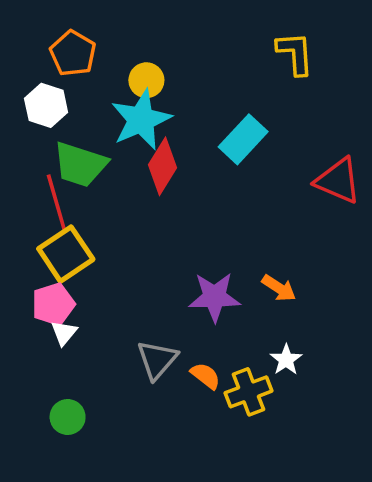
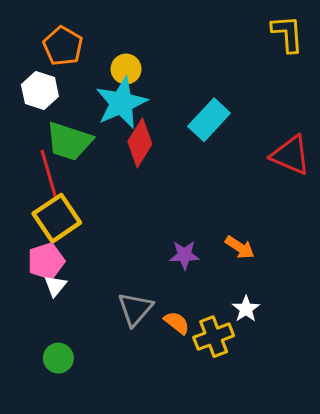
yellow L-shape: (295, 53) -> (287, 34), moved
purple star: (214, 297) -> (184, 255), size x0.7

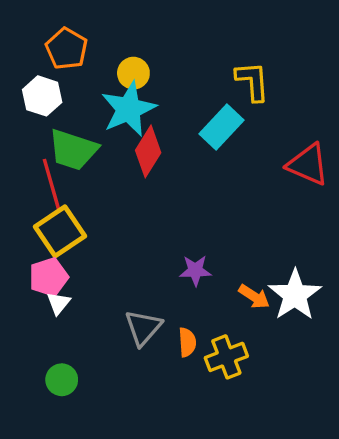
yellow L-shape: (287, 34) -> (253, 81), moved
orange arrow: (240, 247) -> (254, 297), moved
white star: (246, 309) -> (295, 295), moved, size x1.8
orange semicircle: (177, 323) -> (187, 342), turned 48

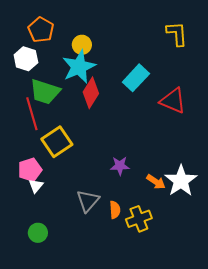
yellow L-shape: (253, 81) -> (177, 34), moved
red triangle: (308, 164) -> (173, 101), moved
yellow square: (60, 231) -> (57, 142), moved

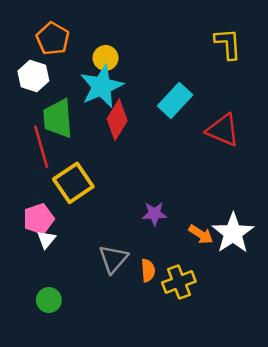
green trapezoid: (45, 92) -> (58, 118), turned 68

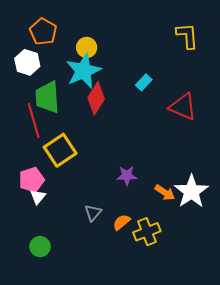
cyan rectangle: (175, 100) -> (144, 82), size x0.6
gray triangle: (113, 259) -> (93, 213), size x0.7
orange semicircle: (148, 270) -> (122, 222), turned -126

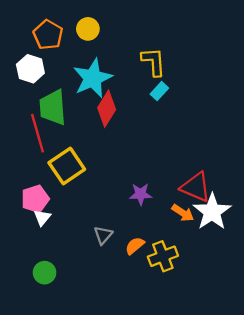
yellow L-shape: (187, 36) -> (154, 62), moved
yellow circle: (87, 47) -> (88, 29), moved
red triangle: (183, 107) -> (196, 187), moved

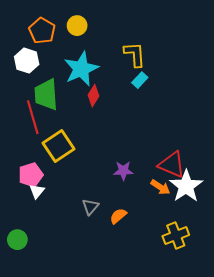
red diamond: (107, 109) -> (94, 96), size x0.7
yellow cross: (163, 256) -> (176, 236), moved
green circle: (45, 273) -> (17, 240), moved

